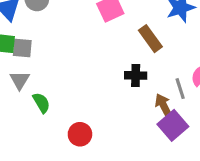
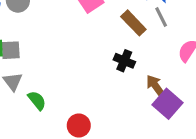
black cross: (136, 75) -> (124, 61), turned 30
gray line: (180, 89) -> (161, 17), moved

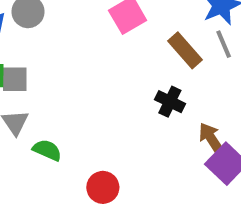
green semicircle: (37, 100) -> (47, 150), turned -30

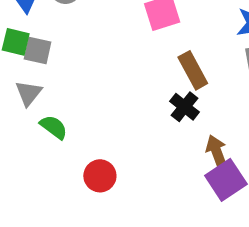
brown rectangle: (185, 50) -> (193, 70), moved

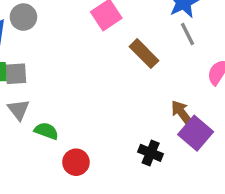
black cross: (185, 107) -> (151, 153), moved
red circle: (100, 176) -> (76, 162), moved

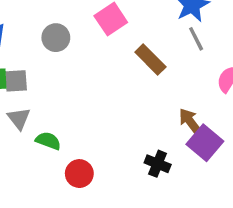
gray circle: (23, 17) -> (56, 38), moved

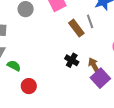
gray line: (196, 39) -> (90, 21), moved
black cross: (158, 164) -> (72, 60), moved

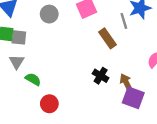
gray line: (90, 21) -> (124, 21), moved
purple square: (100, 78) -> (133, 98), turned -30

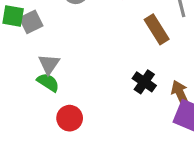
gray square: (19, 37) -> (31, 22), turned -35
gray triangle: (17, 62) -> (49, 64), moved

